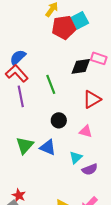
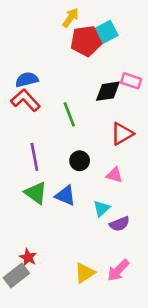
blue semicircle: (18, 57) -> (27, 80), turned 30
purple line: (21, 96) -> (34, 157), moved
green triangle: (25, 145) -> (36, 193), turned -36

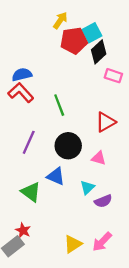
black diamond: (108, 91) -> (99, 52), moved, turned -35
purple line: (34, 157) -> (29, 142), turned 35
black circle: (80, 161) -> (68, 146), size x1.5
green triangle: (36, 193) -> (31, 192), moved

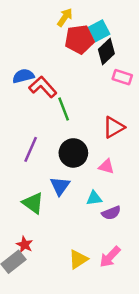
red L-shape: (21, 93) -> (43, 87), moved
blue triangle: (56, 176) -> (60, 186), turned 42
cyan triangle: (87, 188) -> (94, 198), turned 35

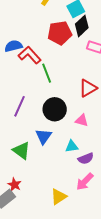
red pentagon: (79, 39) -> (60, 33), moved
pink arrow: (110, 257) -> (85, 182), moved

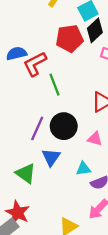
red L-shape: (30, 55) -> (35, 64), turned -75
purple line: (19, 106) -> (37, 128), moved
red star: (14, 185) -> (18, 213), size x1.5

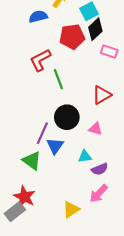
blue semicircle: (16, 53) -> (38, 16), moved
purple line: (37, 128) -> (42, 133), moved

